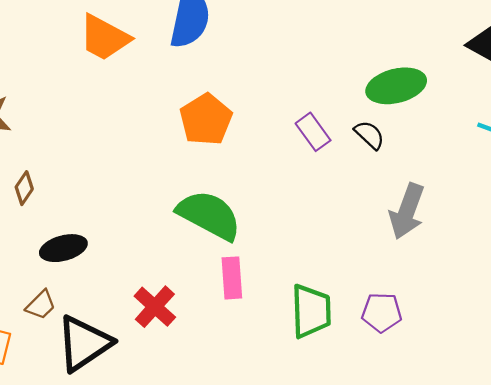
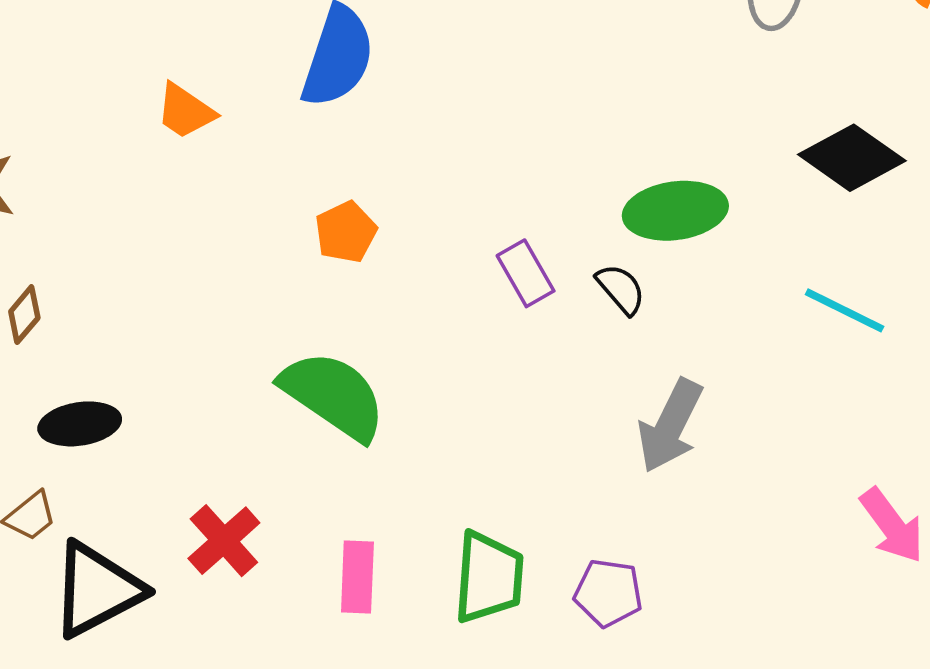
orange trapezoid: (104, 38) -> (185, 111), moved, size x0.7
orange pentagon: (206, 119) -> (346, 232), size x0.7
pink rectangle: (232, 278) -> (357, 577), moved

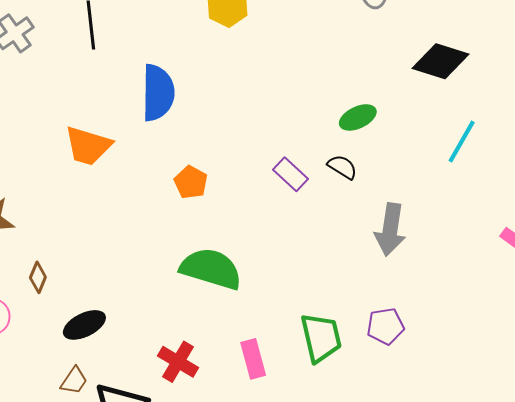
orange trapezoid: (185, 111) -> (88, 146), size x1.4
green ellipse: (675, 211) -> (358, 117), size x0.7
cyan line: (845, 310) -> (462, 141), turned -69

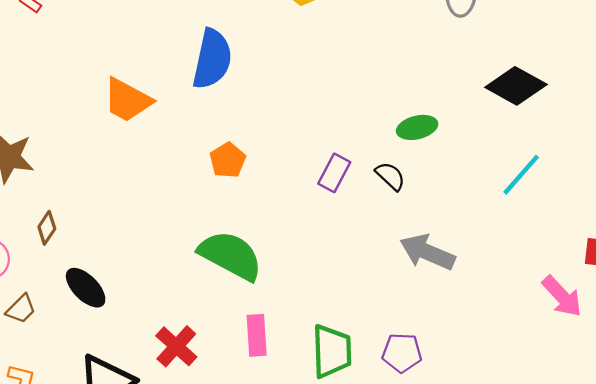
purple rectangle: (290, 174) -> (334, 173), turned 64
gray arrow: (390, 230) -> (427, 252), turned 93
black ellipse: (84, 325) -> (86, 288), turned 60
pink rectangle: (253, 359) -> (257, 335), moved
brown trapezoid: (74, 381) -> (21, 309), moved

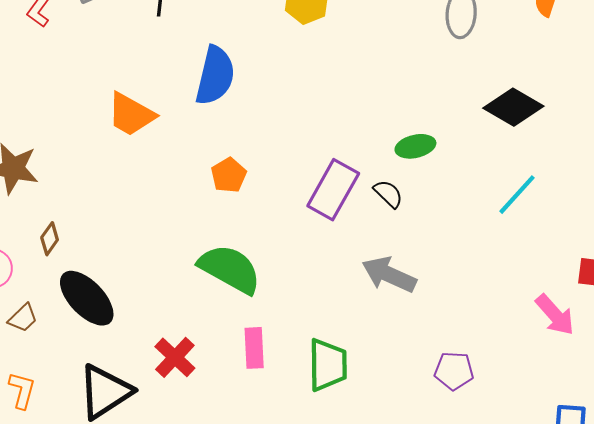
purple rectangle: (334, 173) -> (333, 190), size x1.6
gray arrow: (427, 252) -> (389, 275), moved
black ellipse: (86, 288) -> (87, 298), size x1.4
purple pentagon: (402, 353) -> (454, 371), moved

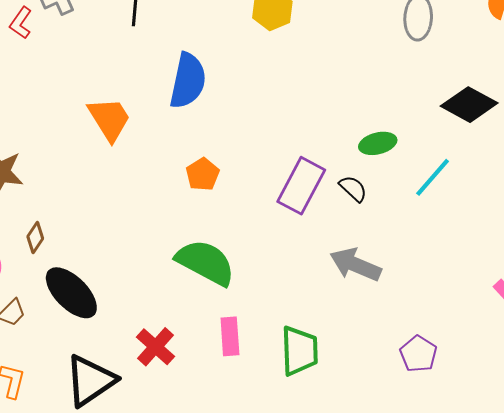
orange trapezoid: (131, 114) -> (109, 119), turned -150
cyan line: (517, 195) -> (433, 177), moved
purple pentagon: (454, 371) -> (418, 354), turned 30

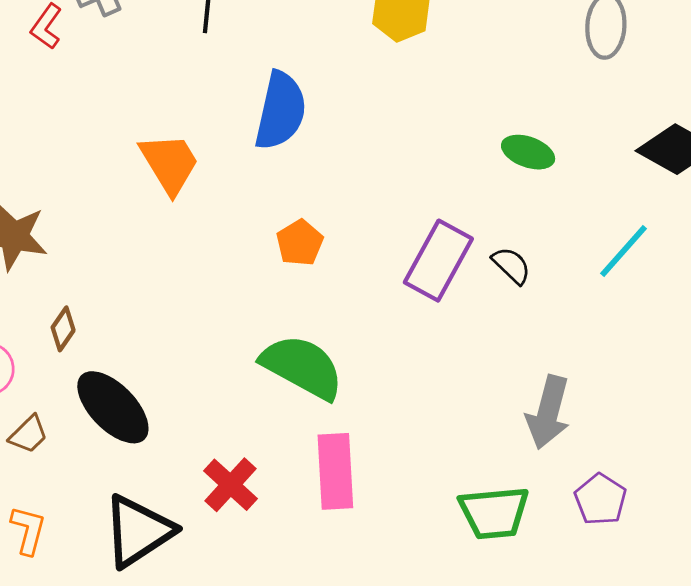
green ellipse: (378, 143) -> (528, 152), moved, turned 33
gray arrow: (355, 265) -> (548, 412), moved, turned -99
pink rectangle: (230, 336) -> (335, 471), size x1.4
green trapezoid: (299, 351) -> (494, 513), moved, turned 86

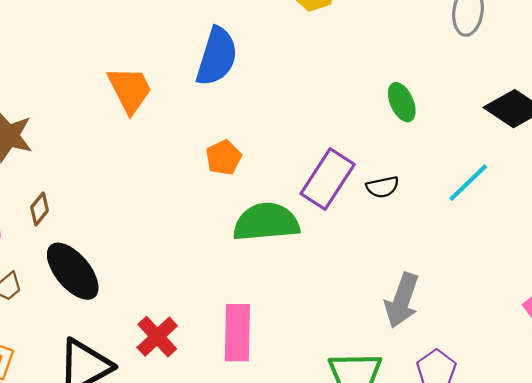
green ellipse: (528, 152) -> (402, 102), turned 42
black semicircle: (511, 265) -> (383, 187), turned 120
green semicircle: (302, 367) -> (266, 222), moved, turned -38

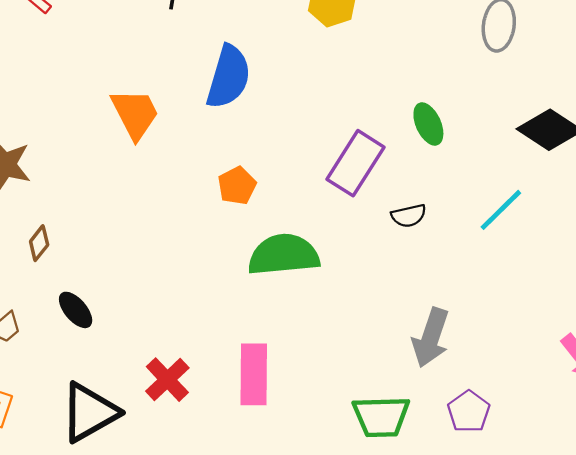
purple rectangle: (328, 179) -> (355, 163), moved
black ellipse: (73, 271) -> (76, 310), size x0.6

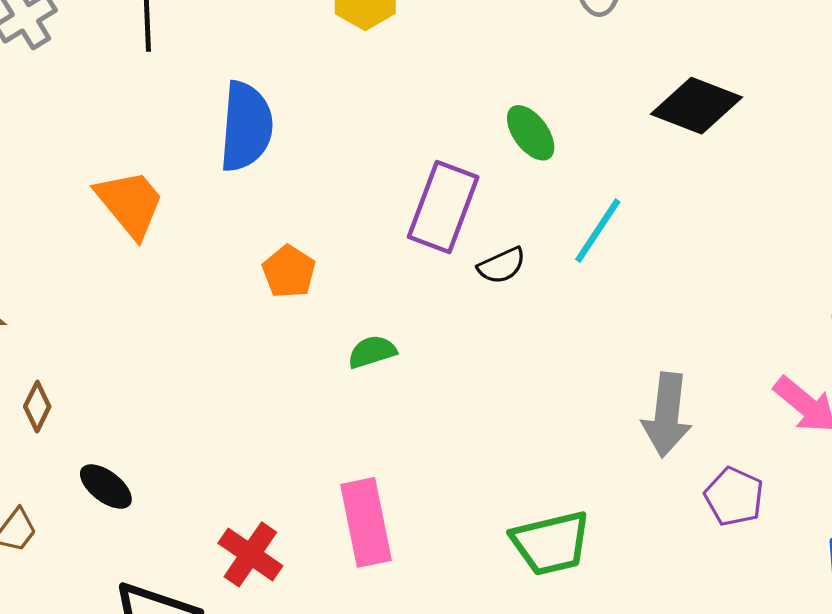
cyan line: (501, 210) -> (598, 231), moved
black semicircle: (409, 216) -> (502, 266), moved
green semicircle: (284, 255) -> (372, 352), size x0.5
gray arrow: (431, 338) -> (667, 415), moved
purple pentagon: (469, 412) -> (734, 497), moved

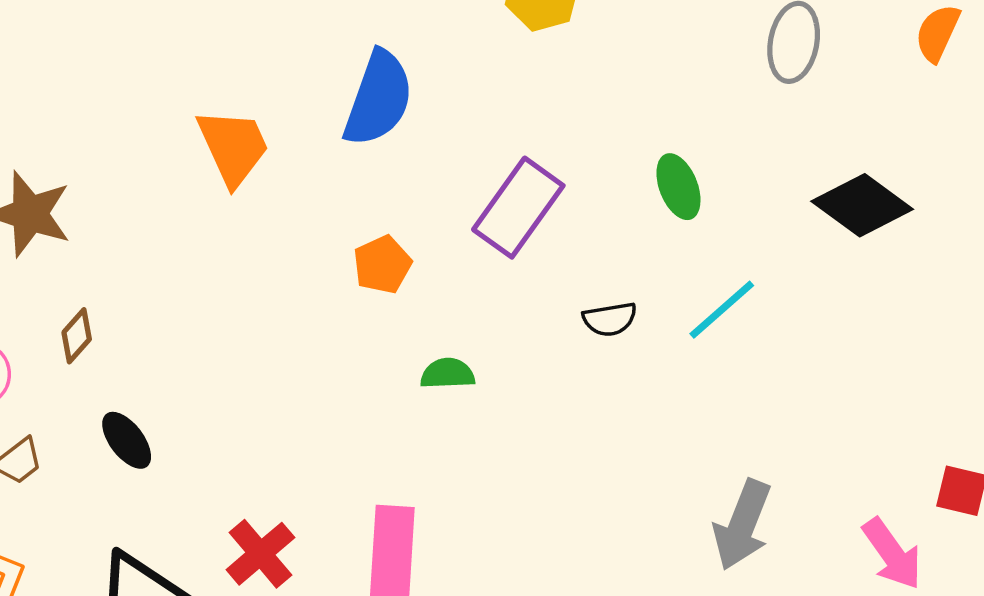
purple rectangle: (443, 207) -> (518, 208), moved

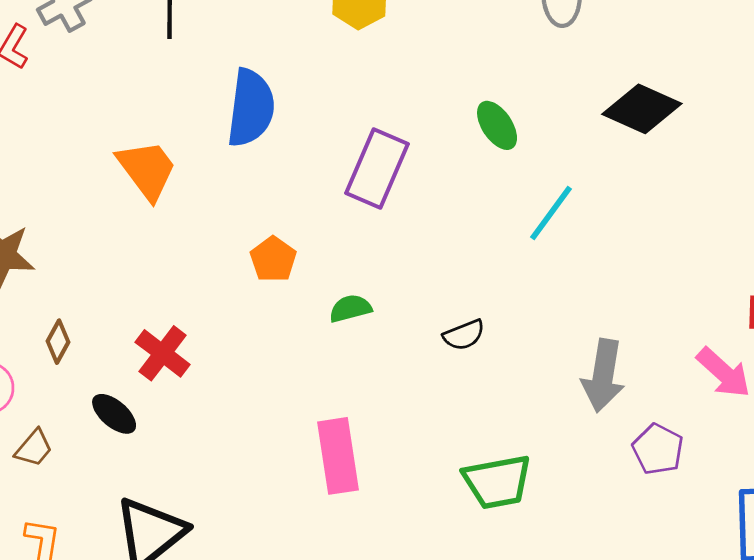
orange pentagon: (382, 265) -> (273, 259), moved
black semicircle: (610, 319) -> (464, 335), moved
red cross: (260, 554) -> (163, 353), moved

